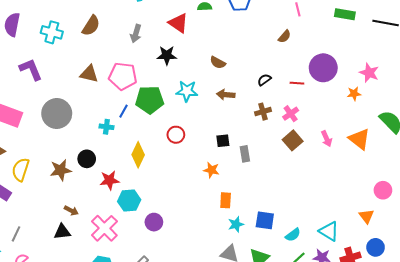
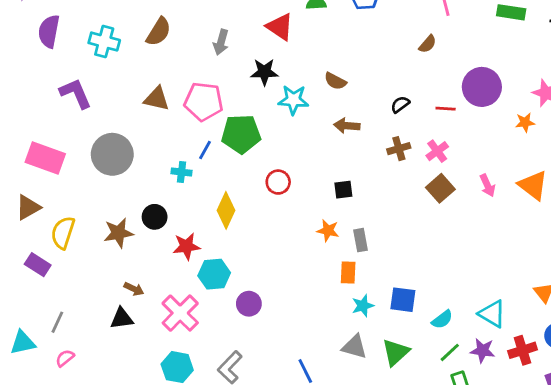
cyan star: (187, 91) -> (293, 100), moved
gray rectangle: (245, 154) -> (360, 240), moved

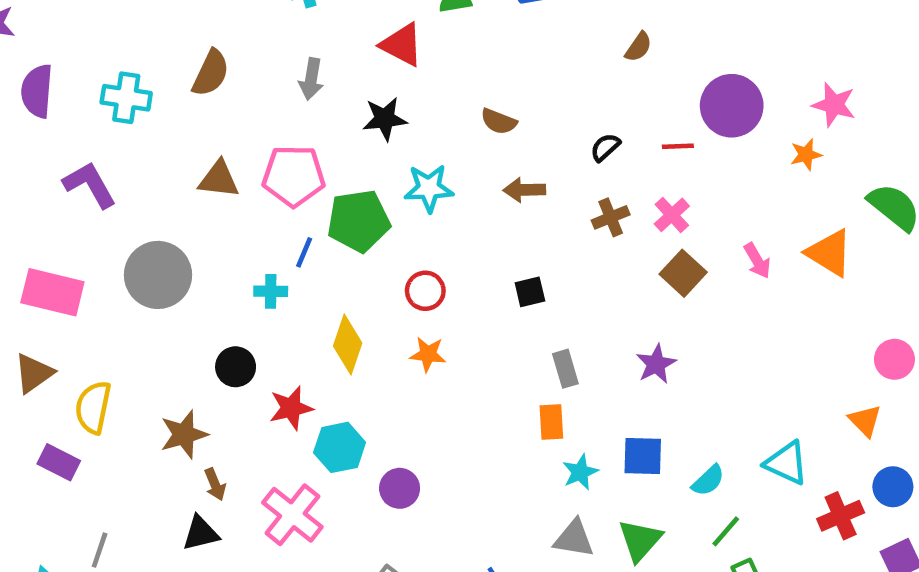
cyan star: (293, 100) -> (429, 188), moved
orange star: (328, 231) -> (428, 354), moved
brown star: (118, 233) -> (184, 434), moved
brown arrow: (134, 289) -> (215, 484), turned 48
purple star: (483, 351) -> (656, 364), moved, turned -30

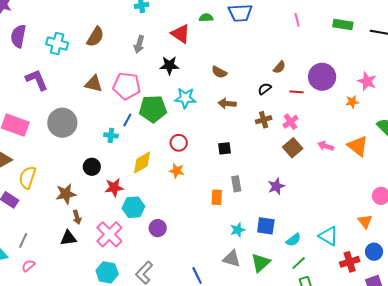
brown semicircle: (638, 47) -> (279, 67), moved
pink arrow: (757, 261) -> (326, 146), turned 133
yellow diamond: (348, 345) -> (142, 163), turned 35
orange rectangle: (551, 422) -> (217, 197), moved

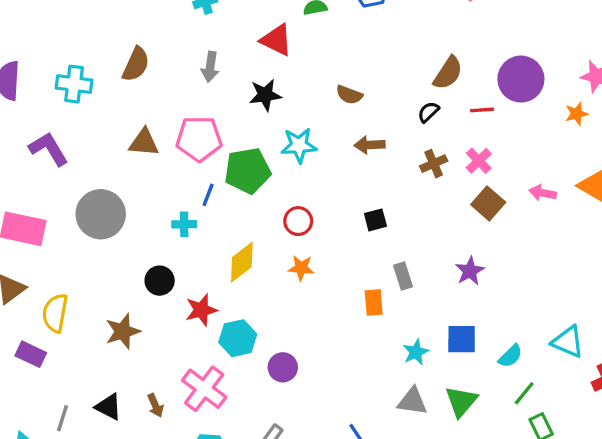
brown semicircle: (279, 67) -> (448, 73), size x1.5
brown arrow: (77, 217) -> (155, 405), moved
black triangle: (68, 238) -> (108, 407), moved, turned 42

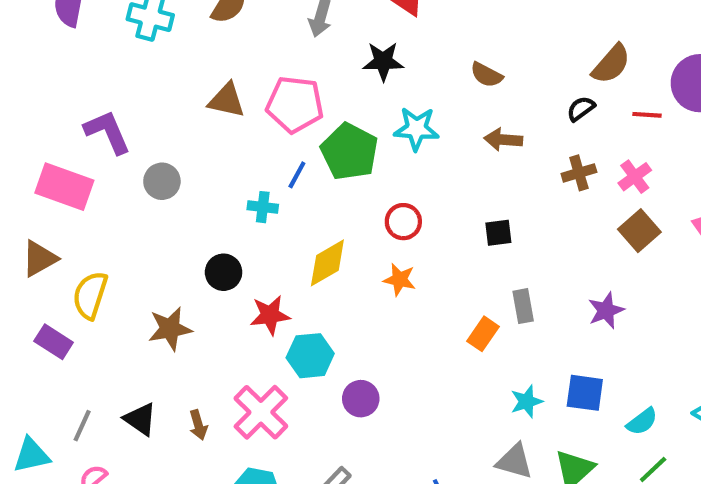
purple L-shape: (49, 149) -> (107, 132), moved
green pentagon: (248, 171) -> (349, 152), turned 30
gray circle: (101, 214) -> (162, 181), size x0.6
orange rectangle: (374, 303) -> (483, 334), turned 32

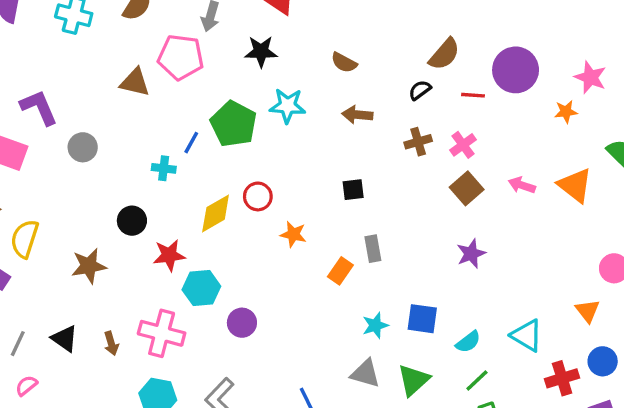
pink pentagon: (295, 104) -> (181, 57), moved
red circle: (403, 222) -> (258, 196), moved
orange star: (400, 280) -> (293, 234), moved
purple star: (606, 311) -> (471, 254), moved
pink cross: (261, 412) -> (162, 333), turned -30

